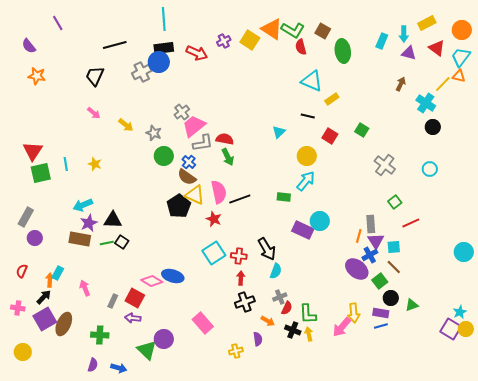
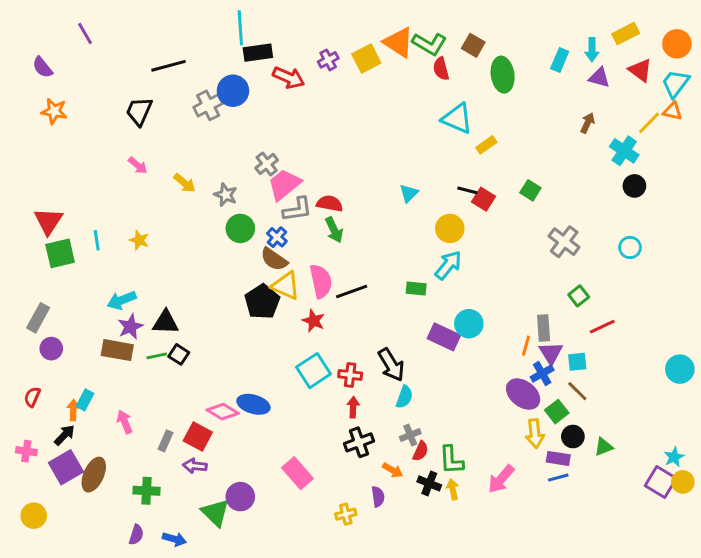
yellow square: (250, 40) -> (366, 58), turned 30
black rectangle: (164, 48) -> (258, 53), moved
black line: (308, 116) -> (467, 190), moved
yellow arrow: (354, 313) -> (535, 434), moved

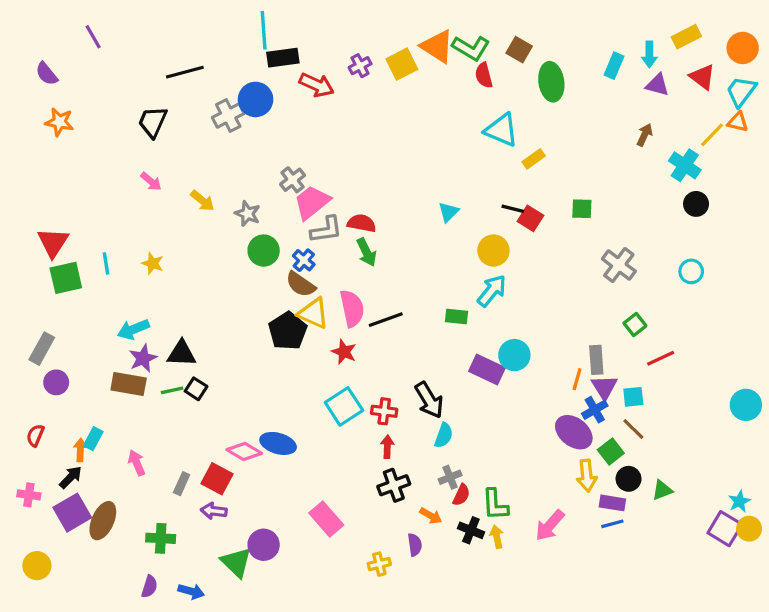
green square: (530, 190) -> (582, 209), turned -30

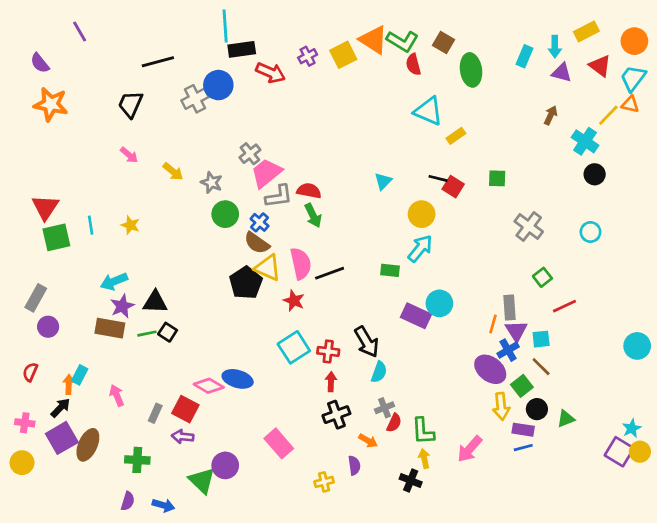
orange star: (59, 122) -> (51, 104), size x1.4
black cross: (471, 530) -> (411, 481), moved
yellow circle: (37, 566) -> (22, 463), moved

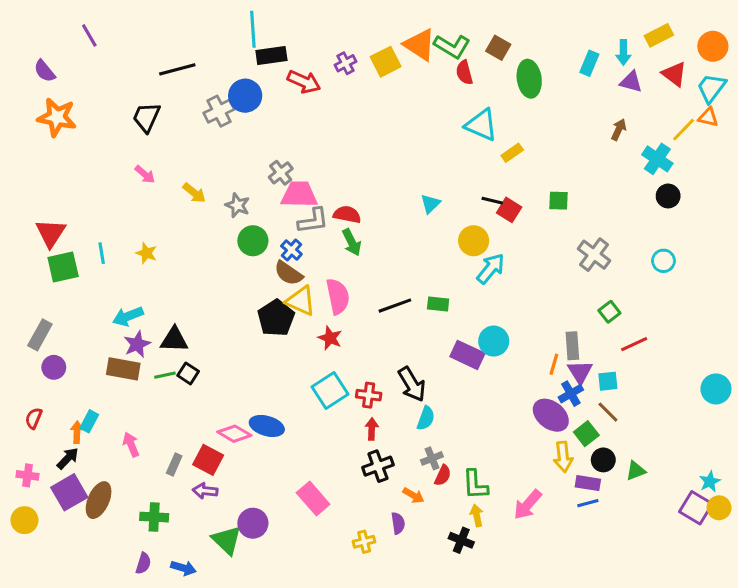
pink trapezoid: (266, 173) -> (299, 194), turned 40
cyan arrow: (420, 248) -> (491, 269), moved
black line: (330, 273) -> (395, 306), moved

